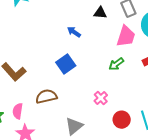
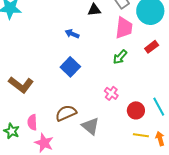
brown semicircle: (46, 96) -> (66, 113), moved
gray triangle: (74, 126) -> (90, 126), turned -30

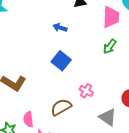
pink cross: (111, 93) -> (86, 91), moved
gray triangle: (90, 126) -> (108, 117), moved

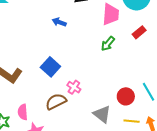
blue square: (61, 61) -> (50, 67), moved
pink cross: (86, 91) -> (74, 87), moved

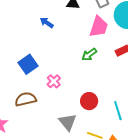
pink cross: (74, 87) -> (54, 81), moved
red circle: (126, 96) -> (89, 101), moved

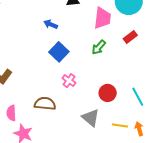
blue square: (28, 64) -> (59, 52), moved
brown semicircle: (26, 99) -> (45, 104), turned 30

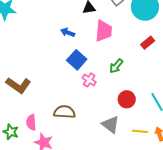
pink trapezoid: (102, 18) -> (104, 31), moved
green arrow: (99, 47) -> (116, 66), moved
pink cross: (69, 81) -> (89, 80), moved

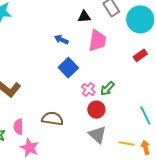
green arrow: (116, 66) -> (107, 89), moved
pink cross: (89, 80) -> (88, 90), moved
red circle: (127, 99) -> (96, 110), moved

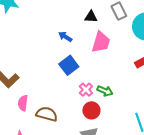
green arrow: (107, 89) -> (105, 91), turned -119
pink semicircle: (18, 127) -> (23, 103), moved

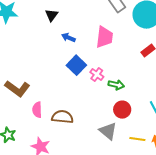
black triangle: (91, 17) -> (52, 15), moved, turned -48
pink cross: (86, 90) -> (97, 74), moved
red circle: (91, 110) -> (122, 110), moved

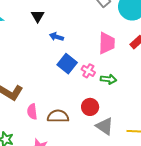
pink trapezoid: (104, 37) -> (107, 43), moved
red circle: (122, 110) -> (90, 107), moved

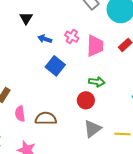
pink cross: (88, 71) -> (72, 37), moved
red circle: (90, 107) -> (86, 100), moved
gray triangle: (105, 126) -> (92, 129), turned 48

